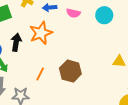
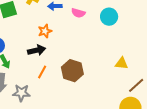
orange star: (41, 33) -> (45, 31), size x0.6
black arrow: (16, 42) -> (37, 50), moved, turned 66

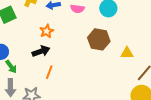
brown hexagon: (72, 71) -> (99, 39), moved

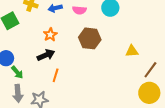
brown hexagon: (99, 39) -> (90, 38), moved

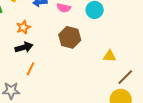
orange star: (50, 35) -> (23, 27), moved

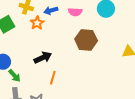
orange star: (23, 27) -> (37, 23), moved

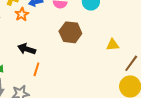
black arrow: (43, 58) -> (27, 49), turned -138

